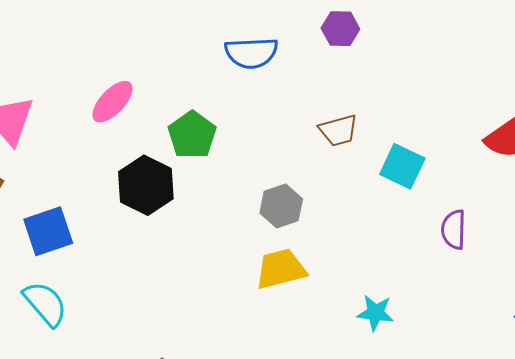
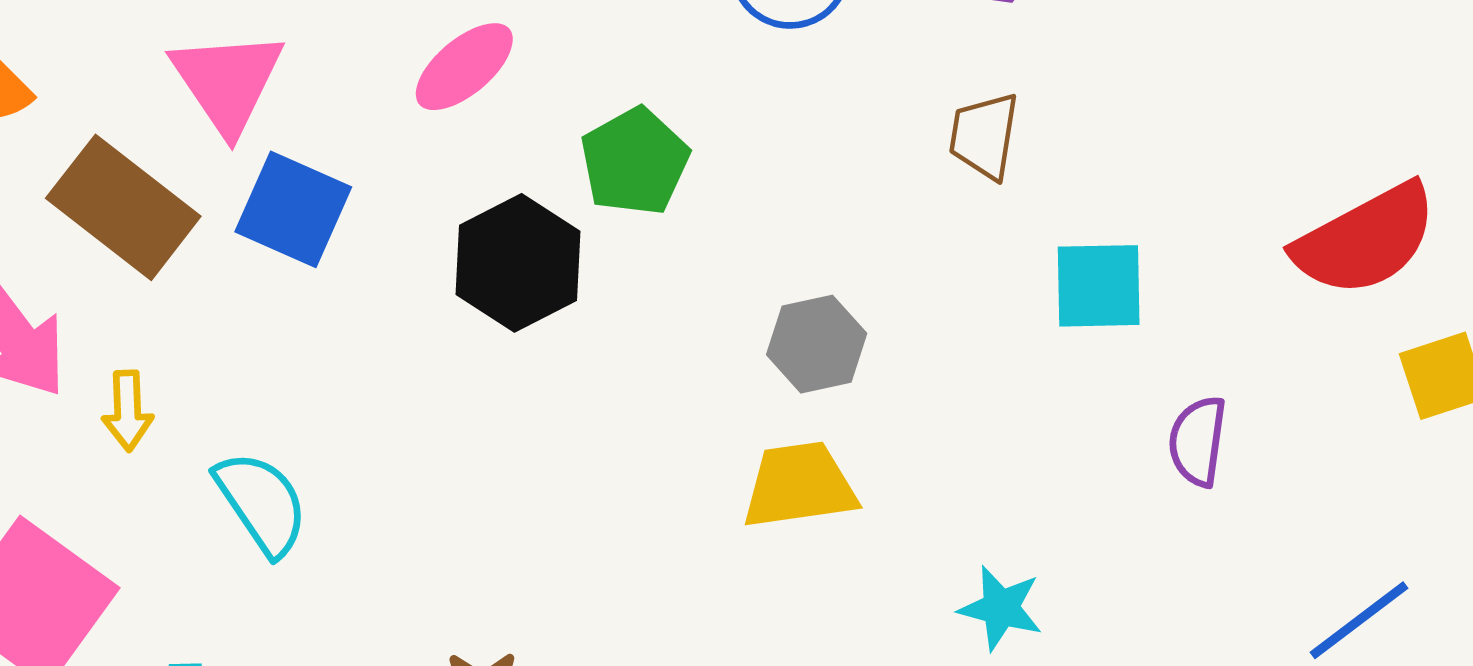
brown trapezoid: (338, 130) -> (984, 136), moved, turned 108
cyan square: (402, 166) -> (1099, 286), turned -33
blue square: (48, 231) -> (293, 209), moved, turned 36

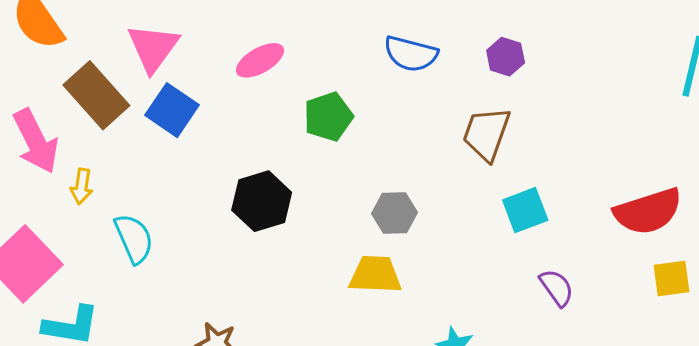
brown trapezoid: (984, 136) -> (486, 134), size x1.4
black hexagon: (518, 263) -> (262, 201), moved
cyan square: (1099, 286) -> (525, 210), turned -30
purple semicircle: (1198, 441) -> (557, 288), turned 126

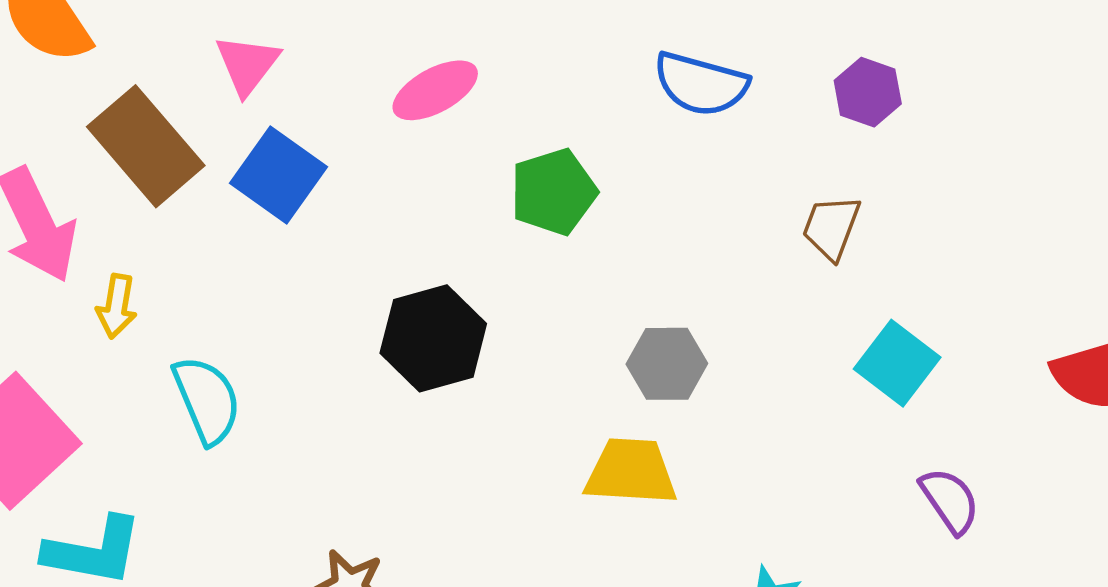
pink triangle: (153, 48) -> (247, 64), size x0.7
brown trapezoid: (486, 134) -> (831, 227), size x0.7
cyan square: (525, 210) -> (897, 363), turned -33

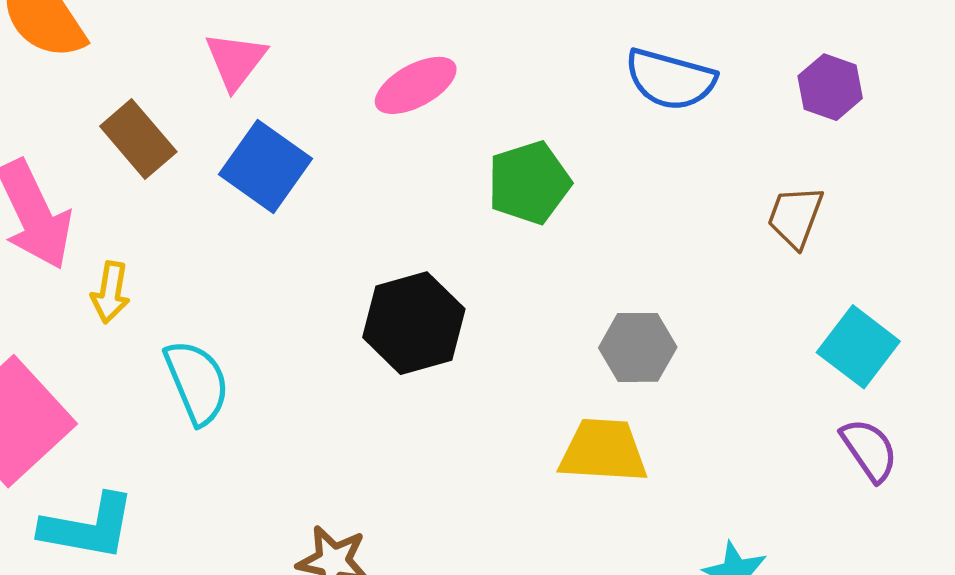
brown rectangle: (146, 146) -> (138, 139), size x0.7
purple semicircle: (950, 500) -> (869, 450), moved

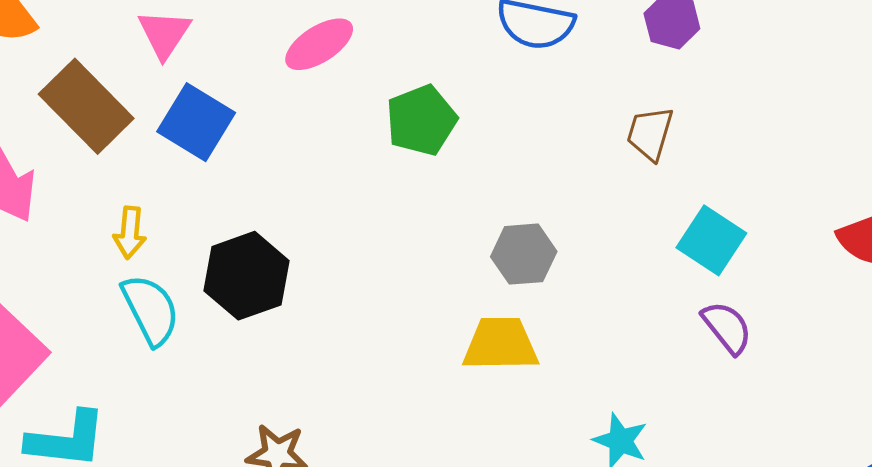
brown rectangle: (138, 139) -> (86, 106), size x1.4
yellow arrow: (110, 292) -> (130, 233), moved
black hexagon: (414, 323) -> (246, 276), moved

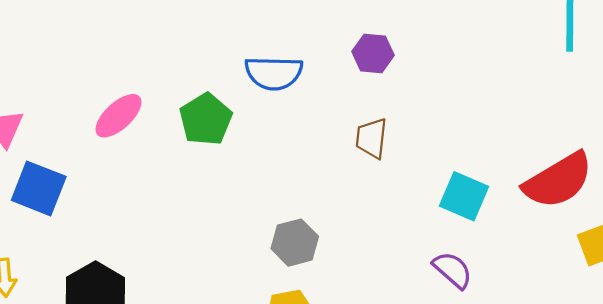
green pentagon: (421, 120) -> (206, 119), moved
cyan square: (711, 240) -> (464, 196), moved

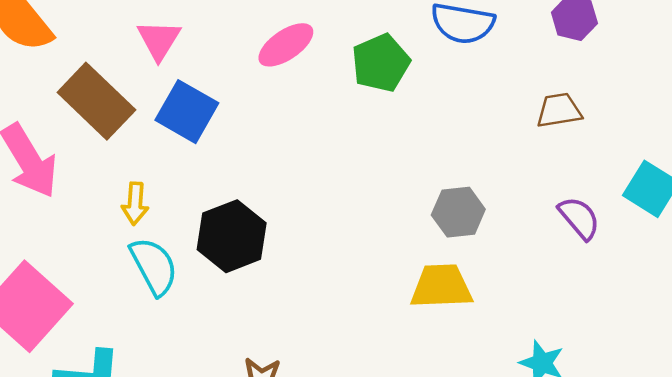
brown trapezoid: (371, 138) -> (559, 110), turned 66
purple semicircle: (453, 270) -> (579, 218), moved

